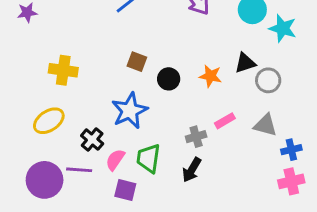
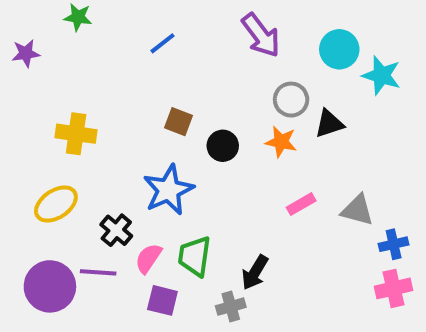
gray circle: (268, 80) -> (291, 100), moved
gray cross: (196, 137) -> (231, 307), moved

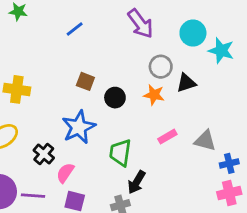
green trapezoid: (195, 256) -> (120, 153), moved
purple line: (98, 272) -> (33, 196), moved

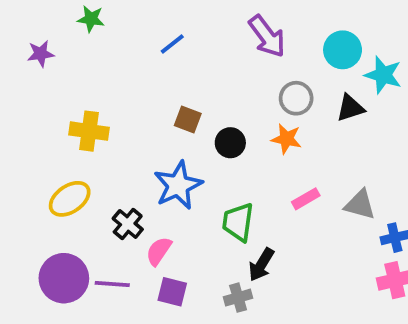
black triangle: (186, 83) -> (350, 108), moved

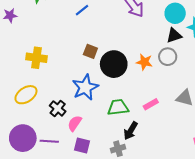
gray circle: (296, 98) -> (168, 57), moved
black triangle: (350, 108) -> (174, 35), moved
black circle: (230, 143) -> (114, 64), size x1.6
pink rectangle: (306, 199) -> (151, 104), moved
green trapezoid: (238, 222) -> (118, 107), turned 75

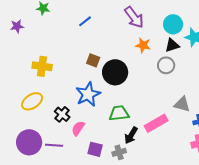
orange star: (144, 62) -> (143, 45), moved
pink rectangle: (151, 104) -> (156, 123), moved, size x1.6
purple square: (82, 146) -> (95, 149), moved

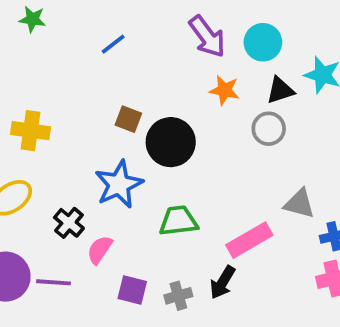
cyan circle: (173, 24) -> (263, 42), moved
black arrow: (131, 135) -> (223, 282), moved

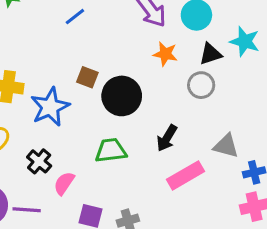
blue star: (119, 184) -> (50, 107), moved
green trapezoid: (178, 221) -> (111, 151), moved
black arrow: (223, 282) -> (167, 138), moved

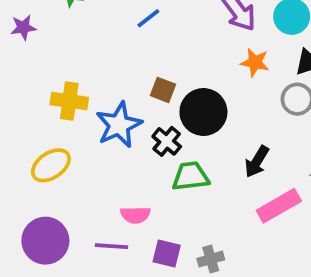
black cross: (39, 161) -> (167, 141), moved
pink semicircle: (64, 183) -> (135, 215), turned -125
purple line: (27, 210) -> (112, 246), moved

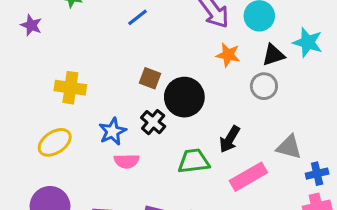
purple star: (23, 27) -> (31, 25), turned 30
blue star: (119, 125) -> (112, 131), moved, size x0.7
green trapezoid: (191, 176) -> (194, 161), moved
pink semicircle: (135, 215) -> (127, 161), moved

